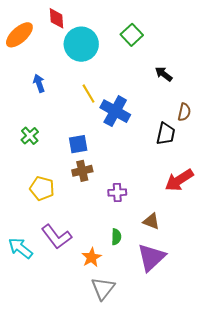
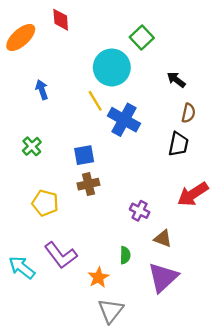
cyan circle: (81, 44) -> (112, 67), moved
brown semicircle: (184, 112) -> (188, 113), moved
purple cross: (117, 192) -> (140, 211), moved, turned 30

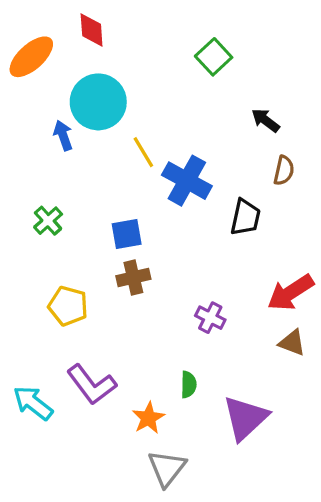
cyan circle: (112, 67) -> (98, 102), moved
black trapezoid: (178, 144) -> (245, 217), moved
brown triangle: (163, 239) -> (292, 343), moved

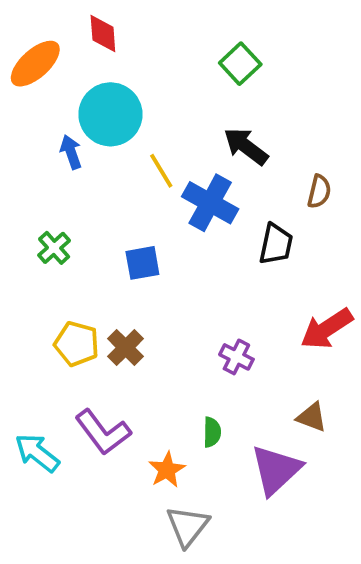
black arrow: (265, 120) -> (246, 146), moved, size x1.4
brown cross: (133, 278) -> (126, 348), moved, turned -32
brown triangle: (292, 343) -> (312, 417), moved

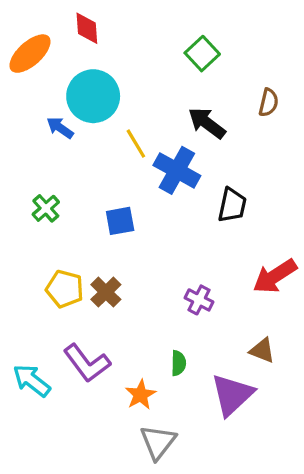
blue arrow: (71, 152) -> (60, 128), turned -36
brown semicircle: (319, 191) -> (268, 103), moved

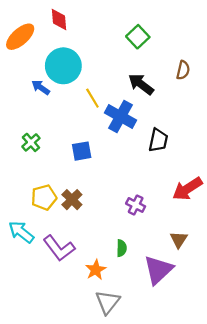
yellow pentagon: (65, 289) -> (44, 197), turned -30
brown triangle: (262, 350) -> (179, 240), turned 42
cyan arrow: (32, 380) -> (21, 232), moved

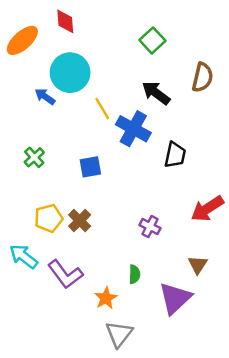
brown semicircle: (183, 70) -> (203, 77), size x1.4

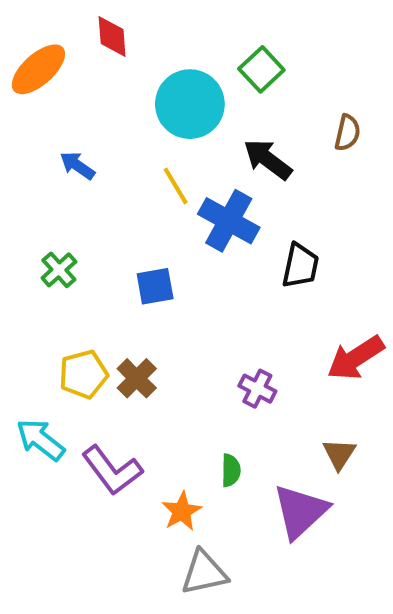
cyan circle: (70, 73) -> (190, 104), moved
brown semicircle: (203, 77) -> (347, 133), size x0.7
gray triangle: (119, 334) -> (204, 573), turned 40

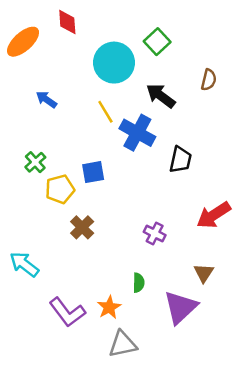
yellow pentagon: (83, 374) -> (60, 189), moved
purple L-shape: (112, 470) -> (67, 312), moved

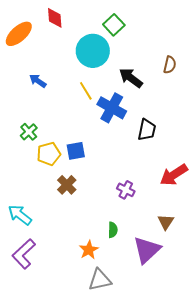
green square: (157, 42) -> (114, 25), moved
blue square: (93, 172) -> (76, 151), moved
purple L-shape: (67, 312) -> (24, 254), moved, turned 84

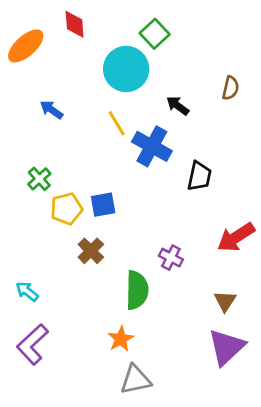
black arrow: (131, 78) -> (178, 106), size x0.7
cyan arrow: (20, 215) -> (27, 291), size x0.7
green semicircle: (113, 230) -> (137, 290), moved, size x1.8
purple triangle: (147, 250) -> (226, 347), moved

